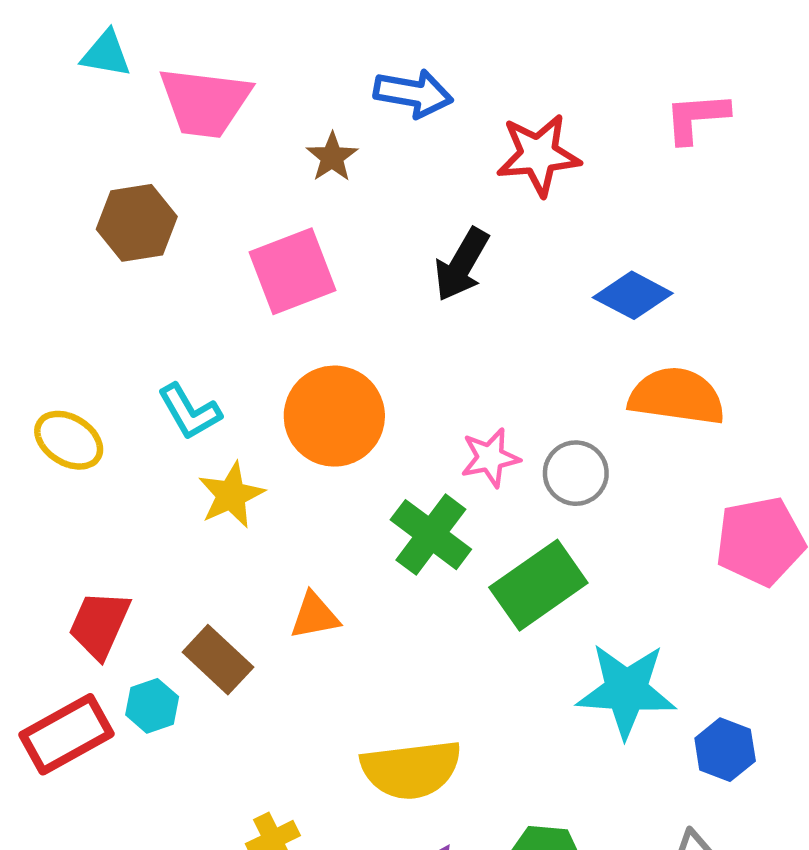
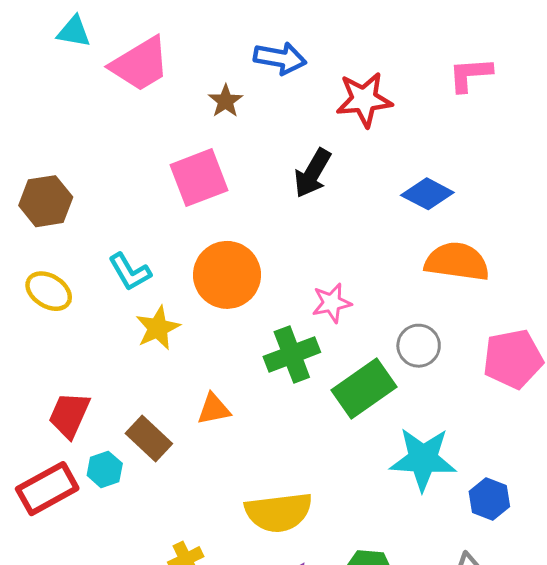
pink trapezoid: (205, 102) -> (140, 64), turned -38
brown hexagon: (137, 223) -> (46, 201), moved
gray circle: (576, 473) -> (419, 346), moved
green cross: (431, 535) -> (292, 354), turned 32

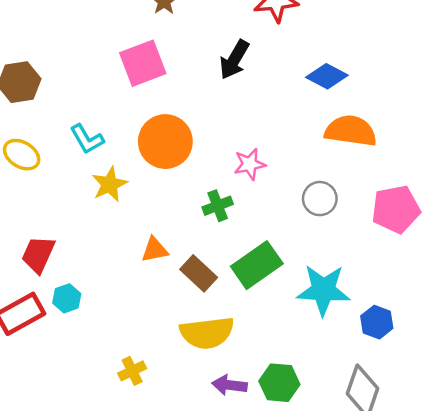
green cross: (292, 354) -> (218, 206), size x0.7
green rectangle: (364, 388) -> (257, 265), moved
brown rectangle: (149, 439) -> (199, 273), moved

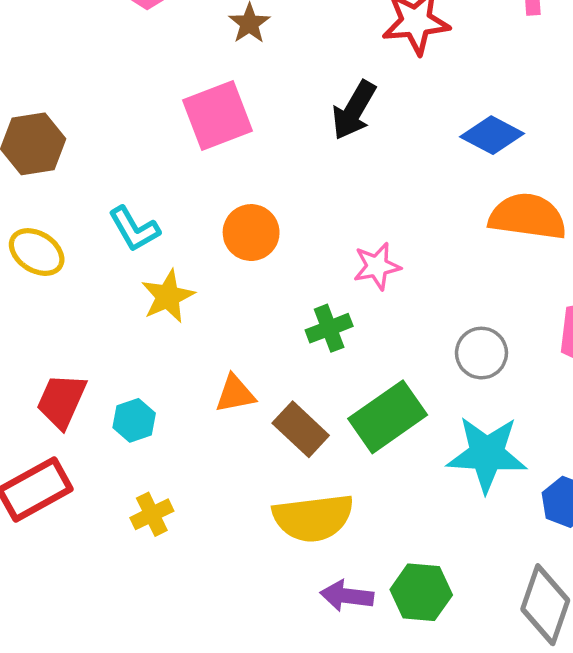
orange circle: (165, 142) -> (251, 233), size x0.7
gray circle: (320, 199) -> (481, 353), moved
cyan hexagon: (67, 298) -> (134, 420), moved
yellow cross: (132, 371) -> (152, 514), moved

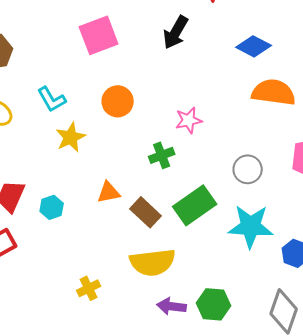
yellow cross: (152, 514) -> (89, 288), moved

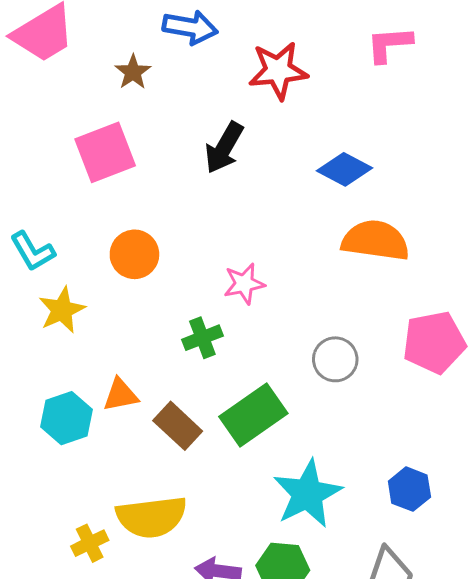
cyan hexagon: (52, 207) -> (67, 418), moved, size x1.4
cyan star: (251, 226) -> (307, 494), moved, turned -30
yellow semicircle: (153, 262) -> (151, 517), moved

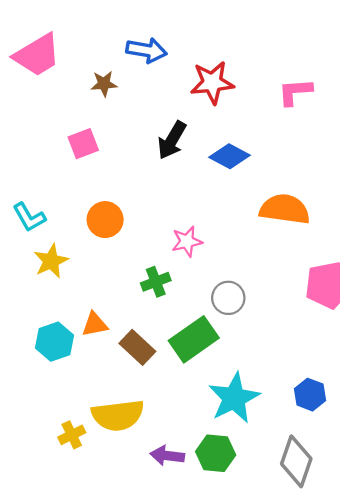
pink L-shape: (389, 44) -> (295, 92), moved
brown star: (133, 72) -> (104, 84), turned 30
pink square: (105, 152) -> (83, 144), size x0.7
blue diamond: (345, 169) -> (229, 156), moved
gray circle: (335, 359) -> (228, 298), moved

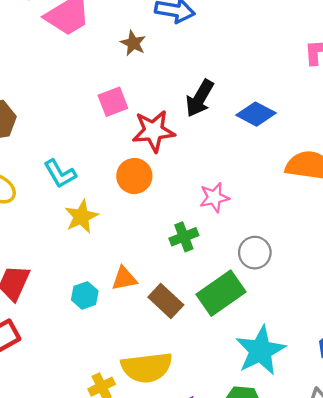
red star: (212, 83) -> (153, 131), moved
brown star: (104, 84) -> (133, 43), turned 30
cyan hexagon: (54, 342) -> (85, 295), size x0.7

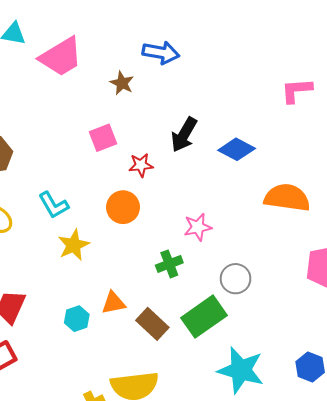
red star: (153, 131) -> (141, 165), size x0.6
cyan star: (260, 351) -> (241, 370), turned -30

